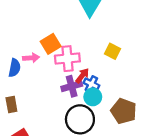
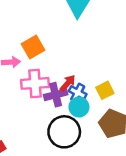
yellow square: (112, 51) -> (105, 90), moved, turned 35
pink cross: (67, 59) -> (35, 83), moved

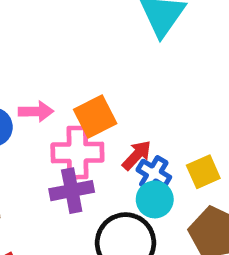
orange square: (33, 47) -> (95, 116), moved
purple cross: (56, 95) -> (72, 191), moved

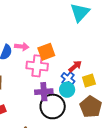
red arrow: (137, 155) -> (75, 66), moved
purple cross: (72, 191) -> (44, 92), moved

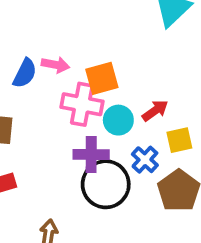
blue cross: (68, 79) -> (145, 160), moved
cyan circle: (67, 90) -> (118, 120), moved

